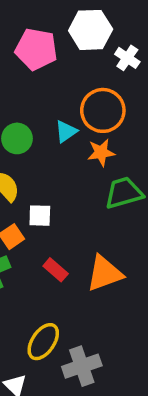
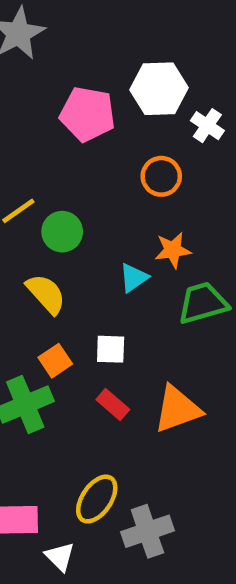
orange circle: (103, 110) -> (161, 176), moved, size x0.7
cyan triangle: (66, 131) -> (134, 278), moved
white square: (40, 216) -> (111, 349), moved

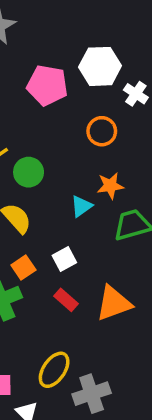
white square: (111, 349) -> (64, 259), turned -30

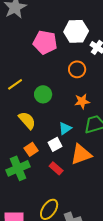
green circle: (29, 172) -> (43, 94), moved
cyan triangle: (81, 206) -> (65, 128), moved
orange triangle: (114, 303) -> (81, 154), moved

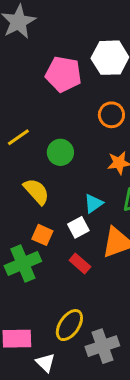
orange square: (31, 149) -> (42, 235), turned -32

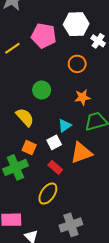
yellow line: (18, 137) -> (12, 48), moved
yellow ellipse: (69, 325) -> (48, 194), moved

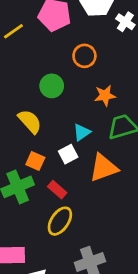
orange circle: (77, 64) -> (84, 56), moved
red rectangle: (55, 167) -> (57, 190), moved

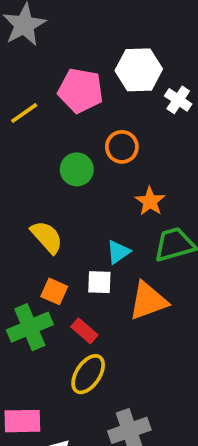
green circle: (52, 86) -> (77, 169), moved
orange star: (105, 95) -> (150, 201), turned -30
white square: (68, 154) -> (99, 282), turned 30

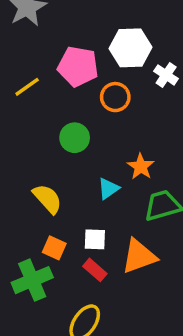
orange circle: (122, 147) -> (115, 97), moved
cyan triangle: (118, 252) -> (108, 189), moved
red rectangle: (84, 331) -> (95, 270), moved

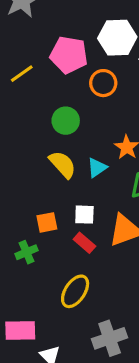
yellow semicircle: (47, 199) -> (63, 164), moved
orange square: (54, 248) -> (47, 222), turned -35
green cross: (32, 280) -> (27, 252), size x0.6

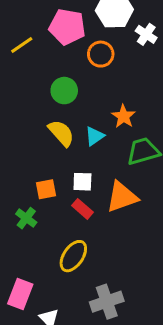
green cross: (27, 252) -> (26, 218), turned -30
pink rectangle: (20, 330) -> (20, 294), turned -68

